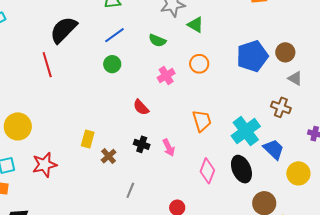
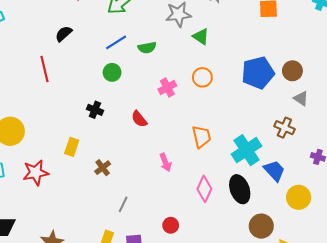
black semicircle: (63, 30) -> (64, 34), size x0.6
green semicircle: (157, 40) -> (147, 48), moved, turned -36
yellow rectangle: (88, 139) -> (72, 147), moved
black cross: (142, 144) -> (95, 110), moved

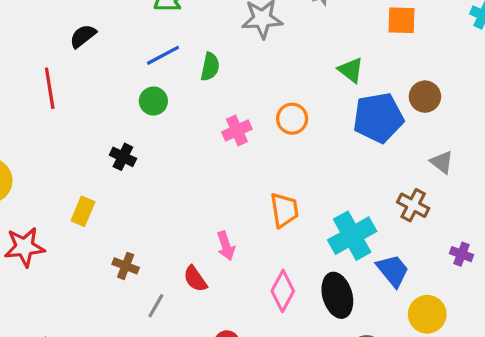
green triangle: (201, 37) -> (351, 70), moved
green semicircle: (147, 48) -> (210, 67), turned -72
brown circle: (292, 71) -> (425, 97), moved
red semicircle: (139, 119) -> (195, 279), moved
brown cross: (103, 168) -> (126, 266), moved, turned -35

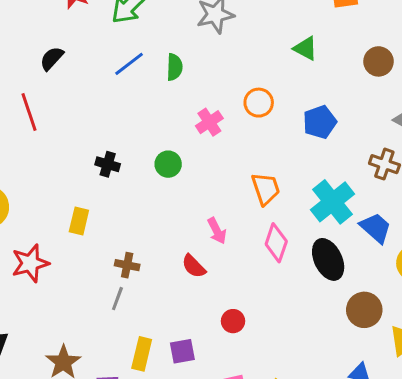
green circle: (153, 101) -> (168, 164), moved
blue pentagon: (378, 118) -> (320, 122), moved, size x0.7
pink diamond: (283, 291) -> (276, 243), moved
gray line: (156, 306) -> (117, 299), moved

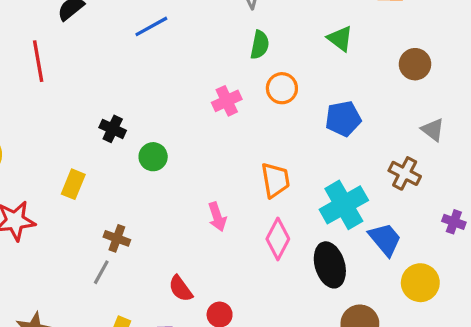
green semicircle: (174, 67) -> (260, 45), moved
green circle: (168, 164) -> (153, 157), moved
red semicircle: (194, 266) -> (181, 289), moved

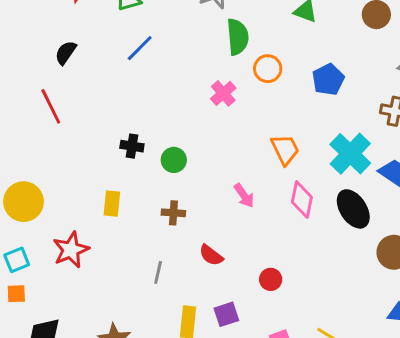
green semicircle: (260, 45) -> (238, 37), size x1.4
brown cross: (117, 238) -> (173, 213), moved
red semicircle: (181, 289) -> (211, 255), moved

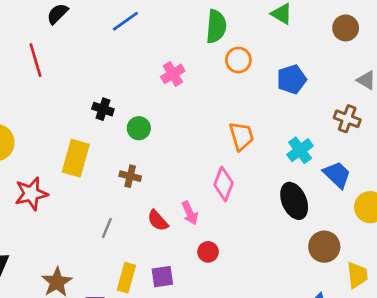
pink cross: (223, 93) -> (173, 74), moved
cyan cross: (350, 154) -> (300, 150), size x0.7
pink arrow: (244, 196) -> (190, 213), moved
pink diamond: (302, 200) -> (224, 184), moved
yellow rectangle: (112, 204) -> (76, 158), size x1.5

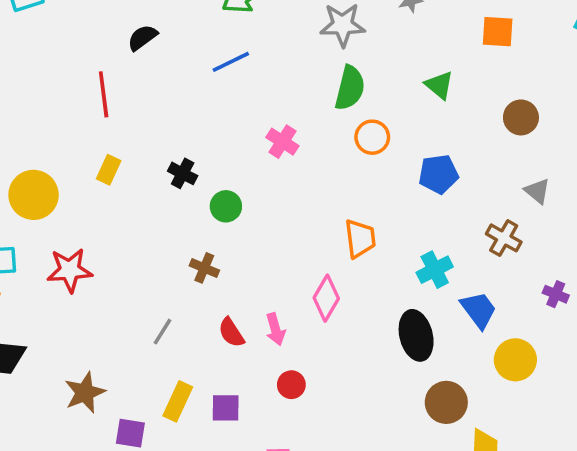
pink cross: (173, 74) -> (282, 142), turned -35
yellow rectangle: (76, 158) -> (109, 170), moved, size x0.6

